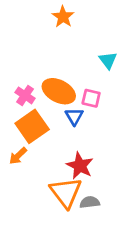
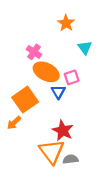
orange star: (63, 17) -> (66, 23), moved
pink cross: (25, 95) -> (34, 52), moved
pink square: (91, 98) -> (72, 77), turned -32

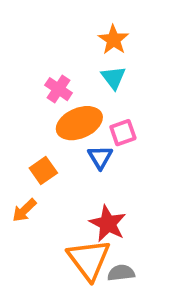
cyan triangle: (85, 47) -> (113, 78), moved
orange ellipse: (46, 72) -> (79, 123), turned -50
orange square: (25, 100) -> (43, 171), size x0.6

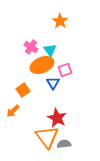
cyan triangle: (113, 78) -> (50, 50), moved

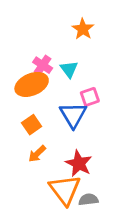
orange ellipse: (42, 65) -> (32, 84), moved
blue triangle: (53, 83) -> (73, 115), size x1.5
orange arrow: (13, 111) -> (37, 154), moved

